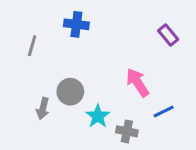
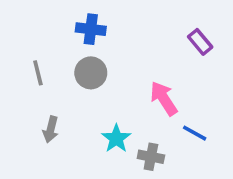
gray line: (32, 46) -> (38, 73), moved, turned -30
gray circle: (70, 92) -> (91, 73), moved
blue line: (164, 112) -> (195, 133), turned 55

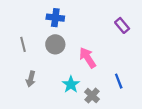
pink arrow: (164, 98) -> (88, 58), moved
blue line: (195, 133) -> (119, 81), turned 40
gray cross: (151, 157) -> (92, 96), turned 32

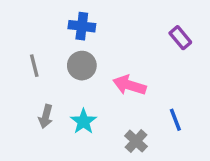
pink arrow: (88, 58) -> (129, 85), turned -40
cyan star: (71, 84) -> (83, 121), moved

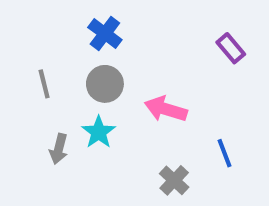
blue cross: (82, 26) -> (105, 34), turned 30
cyan star: (83, 121) -> (99, 132), moved

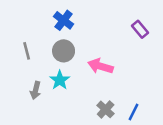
blue line: (224, 153) -> (134, 112), moved, turned 48

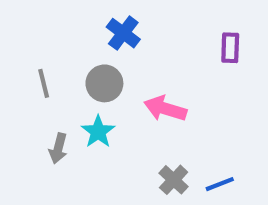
blue cross: (64, 20) -> (123, 33), moved
purple rectangle: (140, 29) -> (230, 48), turned 42
blue line: (134, 112) -> (220, 184), turned 42

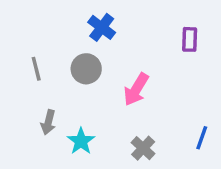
pink arrow: (165, 109) -> (136, 89), turned -76
cyan star: (98, 132) -> (81, 141), moved
blue line: (220, 184) -> (202, 138), moved, turned -50

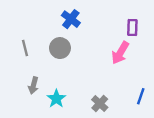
pink arrow: (136, 89) -> (120, 53), moved

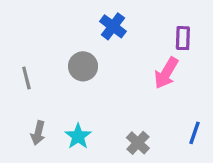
blue cross: (71, 19) -> (113, 26), moved
gray line: (25, 48) -> (26, 78), moved
gray arrow: (33, 85) -> (38, 133), moved

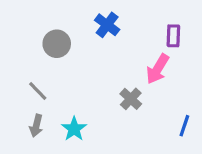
gray circle: (83, 66) -> (57, 44), moved
gray line: (26, 78) -> (38, 91), moved, turned -30
gray cross: (138, 143) -> (131, 99), moved

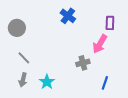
gray circle: (57, 44) -> (17, 28), moved
gray cross: (131, 99) -> (83, 63), turned 32
blue line: (184, 126) -> (105, 83), moved

